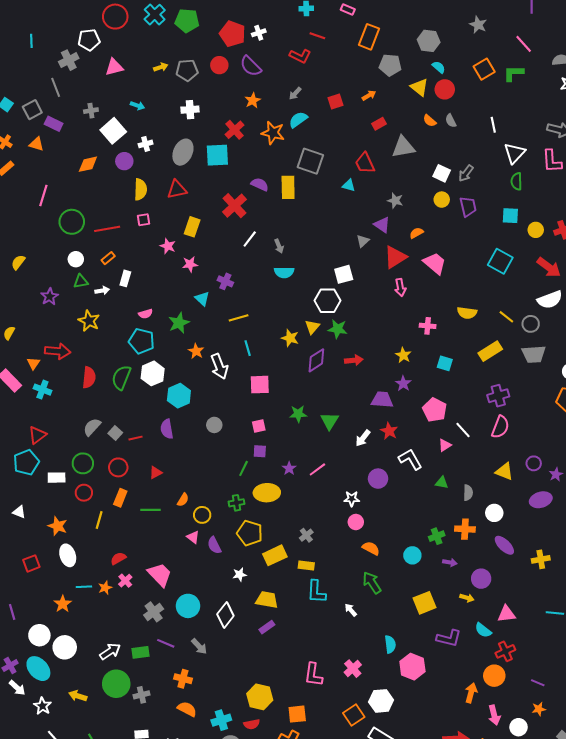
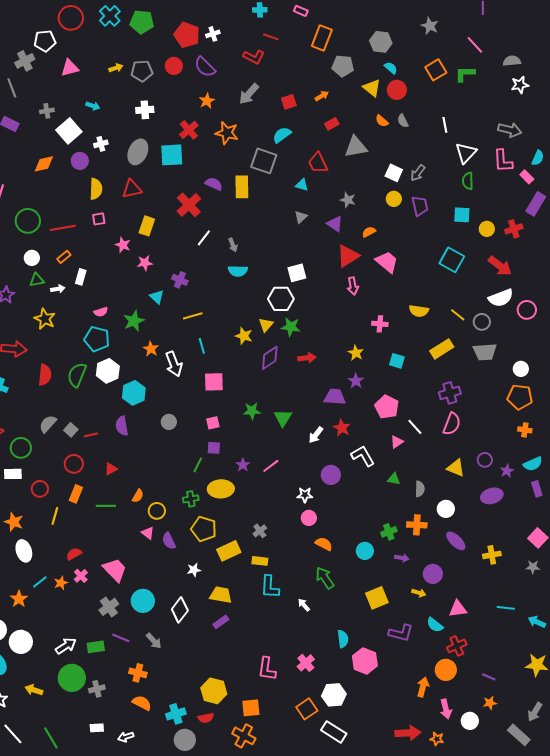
gray arrow: (295, 93) -> (249, 94), size x1.6
cyan semicircle: (298, 120) -> (282, 135), moved
gray triangle: (363, 241) -> (301, 217), moved
green circle: (83, 463) -> (21, 448), moved
cyan line: (84, 587) -> (40, 582), turned -35

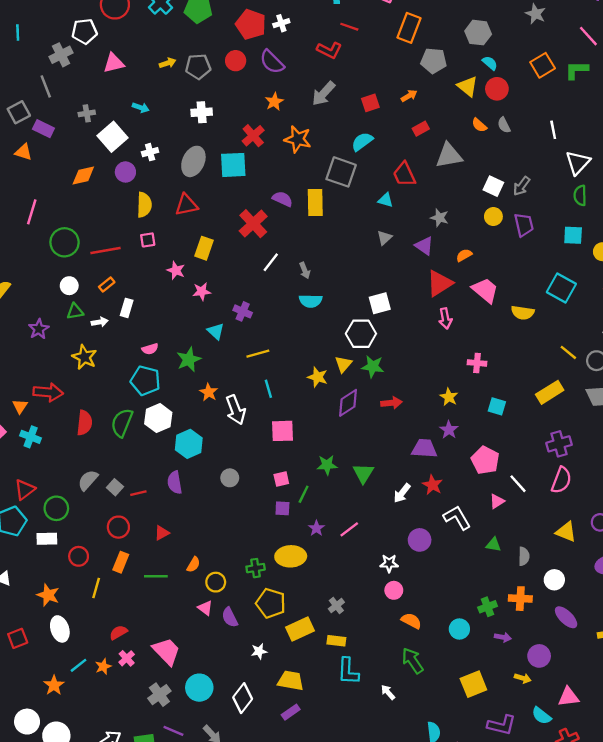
yellow semicircle: (419, 311) -> (523, 313), moved
green line: (198, 465) -> (304, 494), moved

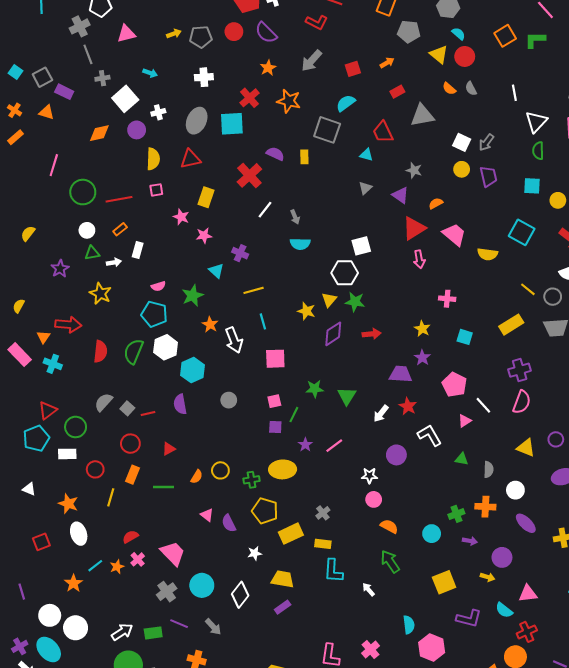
gray line: (46, 86) -> (88, 54), moved
yellow rectangle: (315, 202) -> (304, 157), size x0.6
yellow circle: (216, 582) -> (220, 470), moved

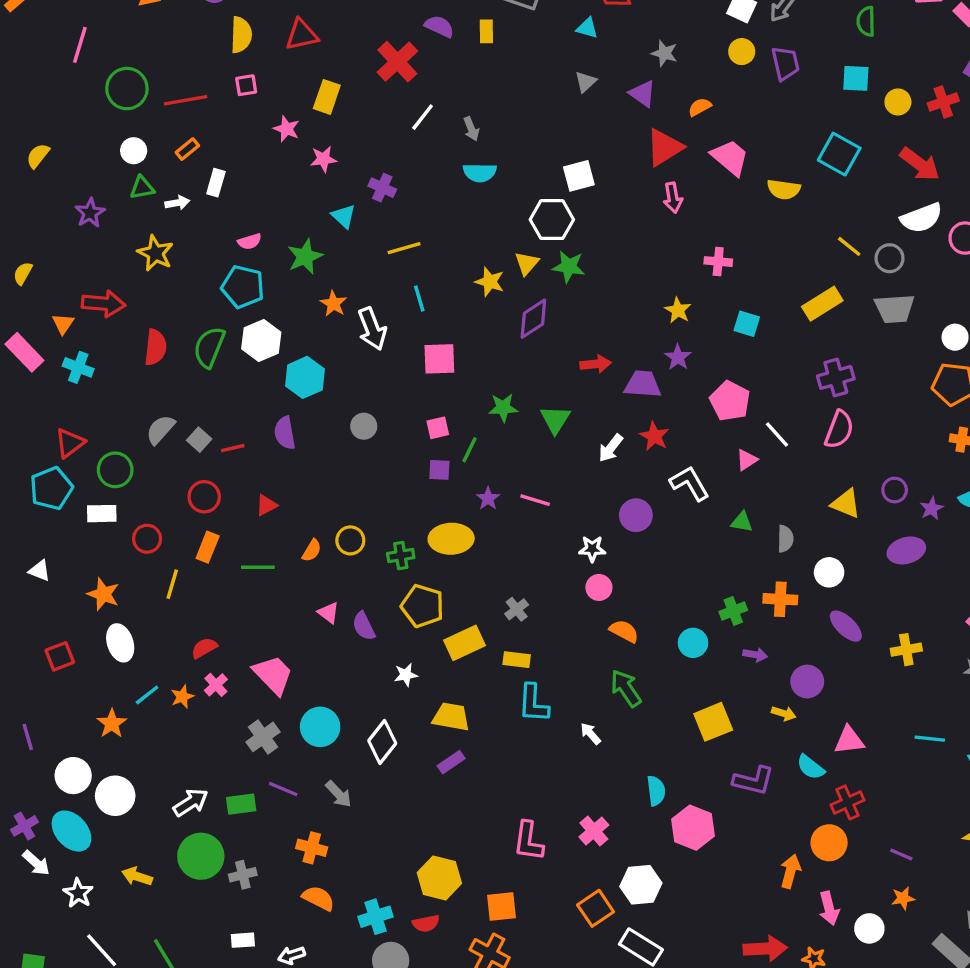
red arrow: (372, 334) -> (596, 364), moved
pink line: (334, 446) -> (535, 500), turned 54

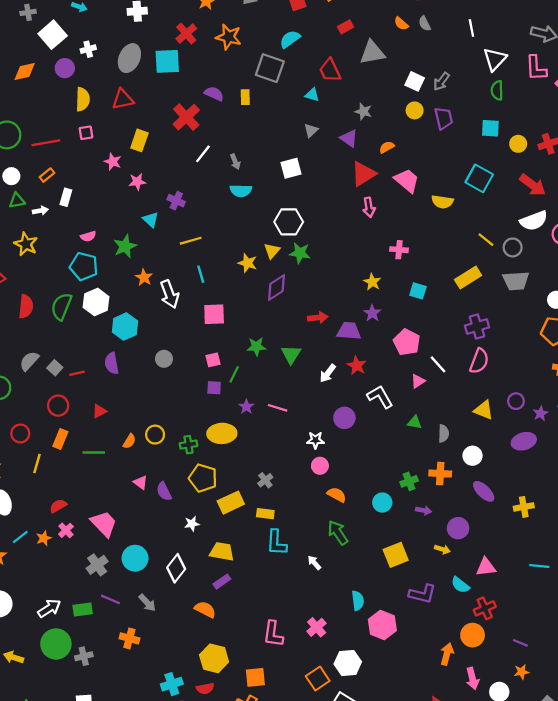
white square: (579, 176) -> (291, 168), moved
orange semicircle: (318, 898) -> (205, 609), moved

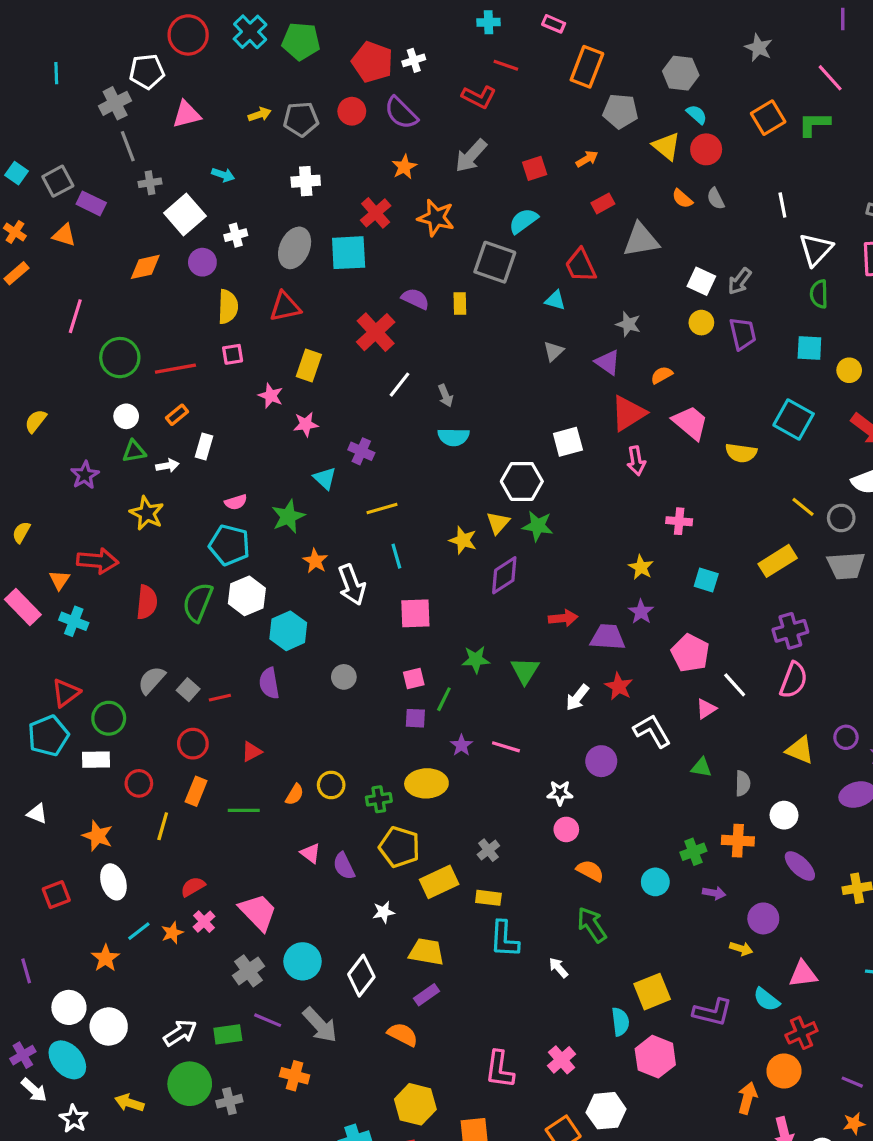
white square: (291, 168) -> (568, 442), moved
yellow square: (396, 555) -> (652, 992), moved
gray arrow: (147, 603) -> (320, 1025), size x1.4

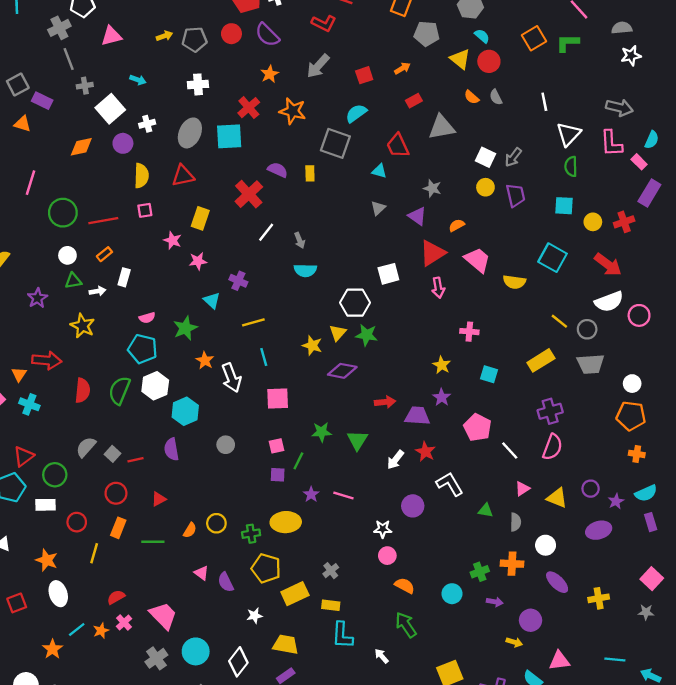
purple diamond: (504, 575) -> (342, 371), turned 44
pink triangle: (706, 709) -> (522, 489), moved

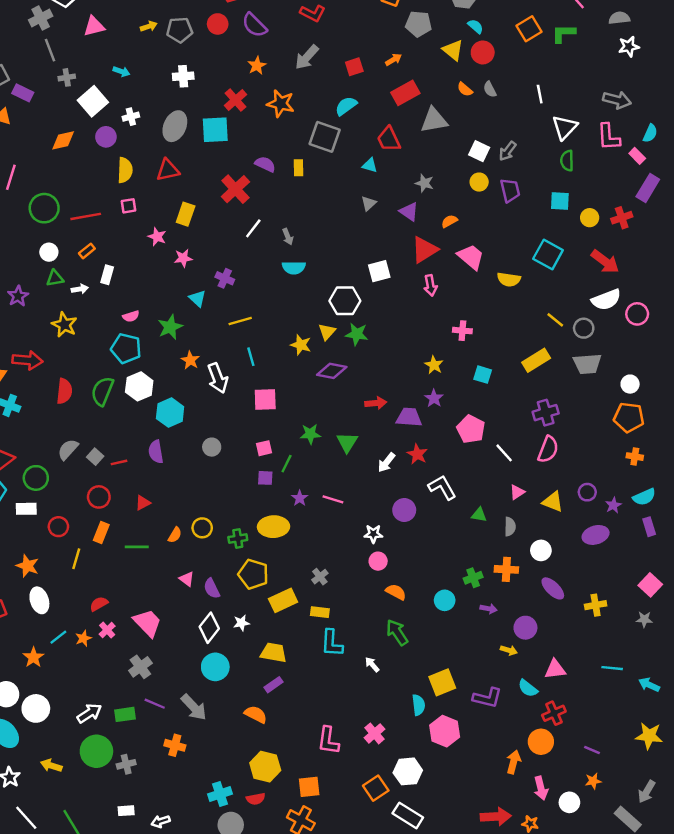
red rectangle: (414, 101) -> (405, 93), size x1.6
cyan circle: (196, 651) -> (215, 667), moved
white diamond: (238, 662) -> (209, 628), moved

